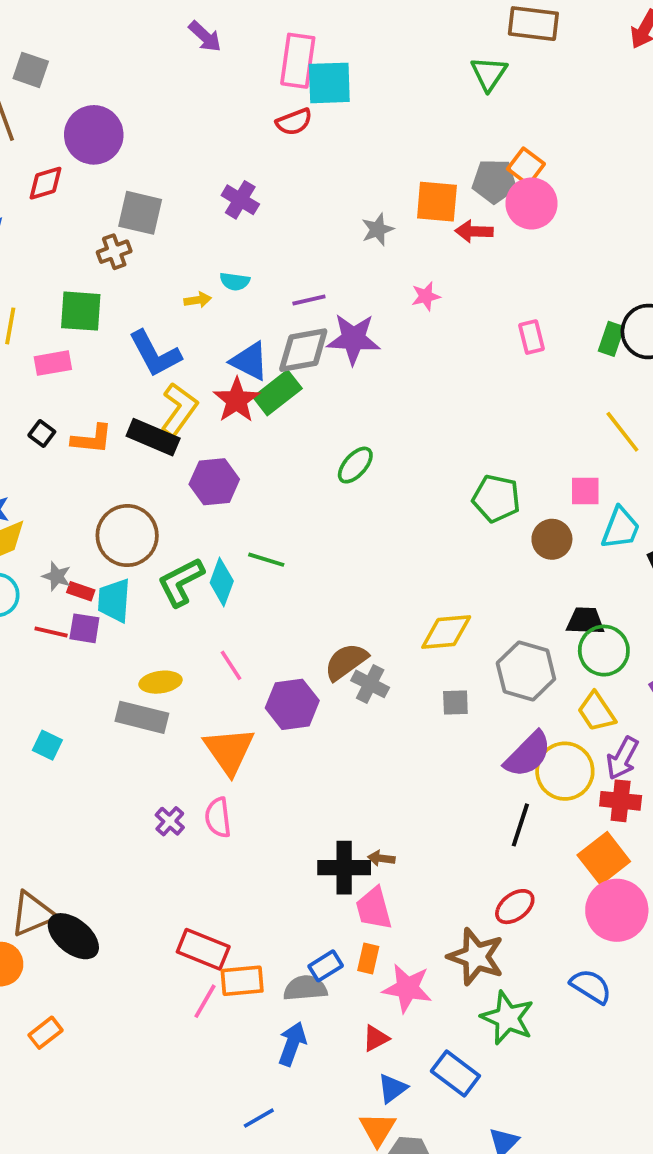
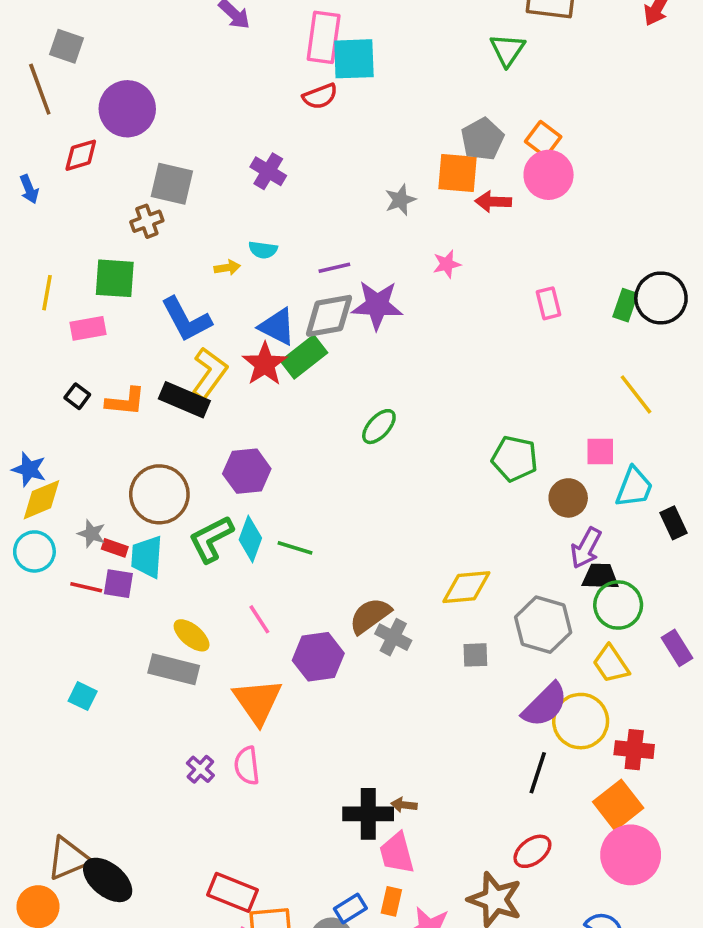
gray pentagon: (494, 181) -> (482, 139), moved, turned -30
purple hexagon: (214, 482) -> (247, 471), moved
green line: (266, 560) -> (295, 548), moved
yellow ellipse: (161, 682) -> (192, 635), turned 48
purple arrow: (622, 758) -> (586, 548), moved

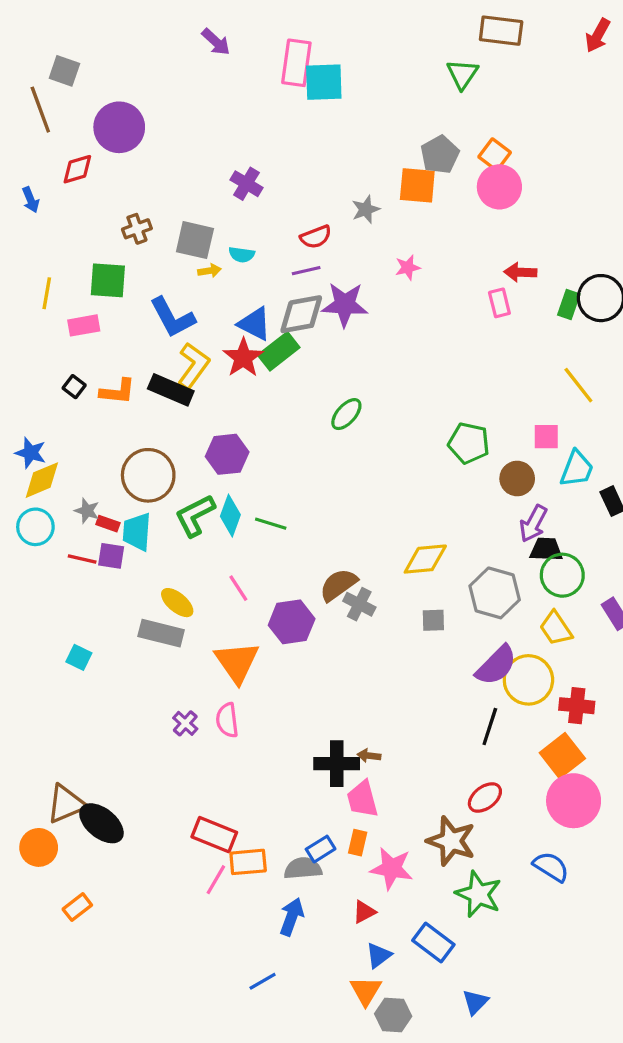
red semicircle: (320, 96) -> (316, 237), moved
gray square: (172, 184) -> (195, 240), moved
red arrow: (493, 202) -> (520, 272), moved

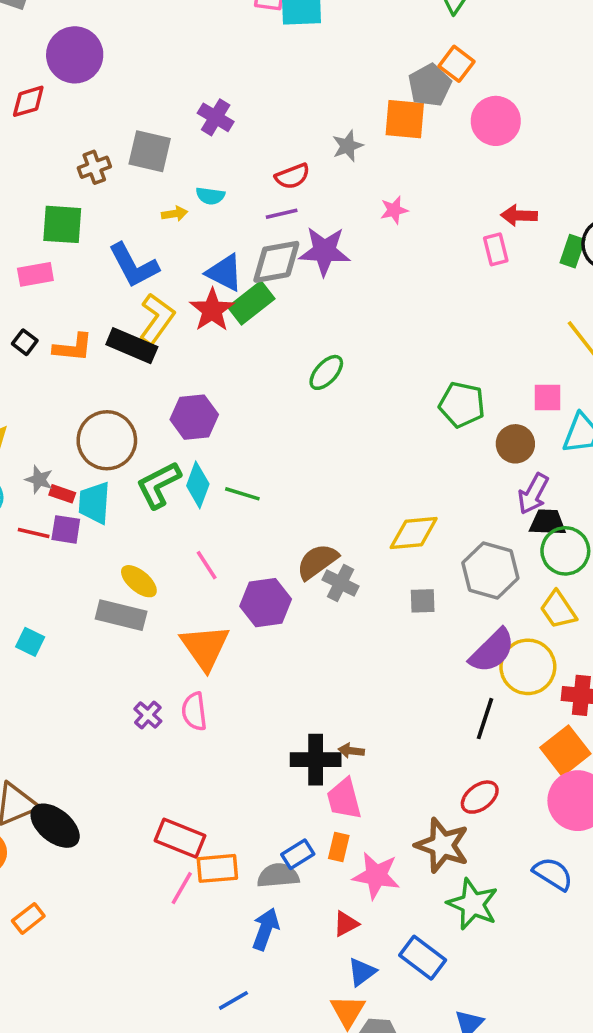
orange square: (495, 155) -> (456, 64), moved
gray square: (195, 240) -> (150, 151), moved

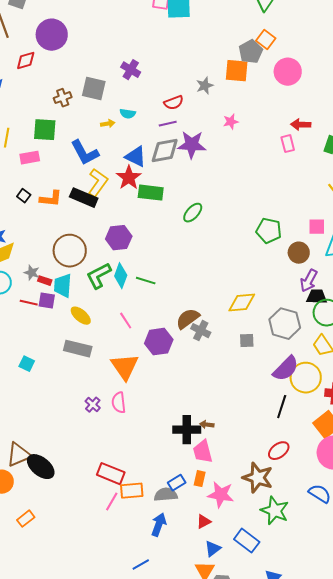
green rectangle: (251, 303) -> (151, 193), moved, turned 45
yellow ellipse: (139, 581) -> (81, 316), moved

